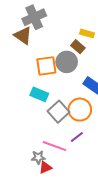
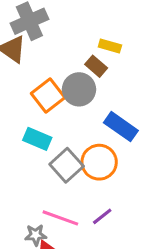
orange square: (46, 66) -> (48, 96), turned -30
purple line: (77, 137) -> (102, 216), moved

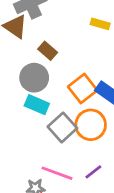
brown rectangle: (96, 66) -> (48, 51), moved
gray circle: (79, 89) -> (34, 78), moved
orange square: (48, 96) -> (83, 88), moved

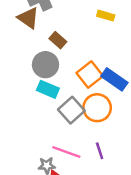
purple line: (93, 172) -> (100, 151), turned -70

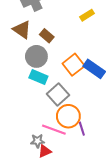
yellow rectangle: (106, 16) -> (87, 15), turned -48
brown triangle: (28, 18) -> (22, 30), moved
orange circle: (97, 108) -> (68, 116), moved

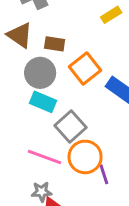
brown rectangle: (47, 36) -> (55, 44), turned -32
orange square: (74, 65) -> (85, 69), moved
pink line: (54, 130) -> (44, 157), moved

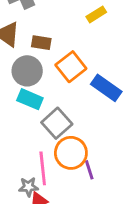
pink line: (44, 157) -> (43, 168), moved, turned 64

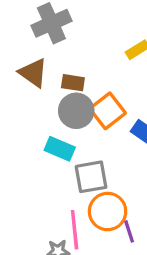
gray circle: (27, 71) -> (76, 111), moved
gray square: (57, 123) -> (91, 177), turned 32

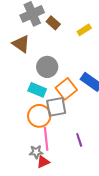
brown rectangle: (73, 83) -> (53, 23), moved, turned 32
orange square: (108, 111) -> (66, 89), moved
orange circle: (108, 212) -> (39, 116), moved

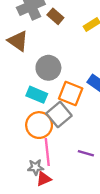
orange square: (66, 89) -> (71, 94), turned -30
gray square: (56, 107) -> (59, 115), turned -30
purple line: (79, 140) -> (86, 153), turned -56

